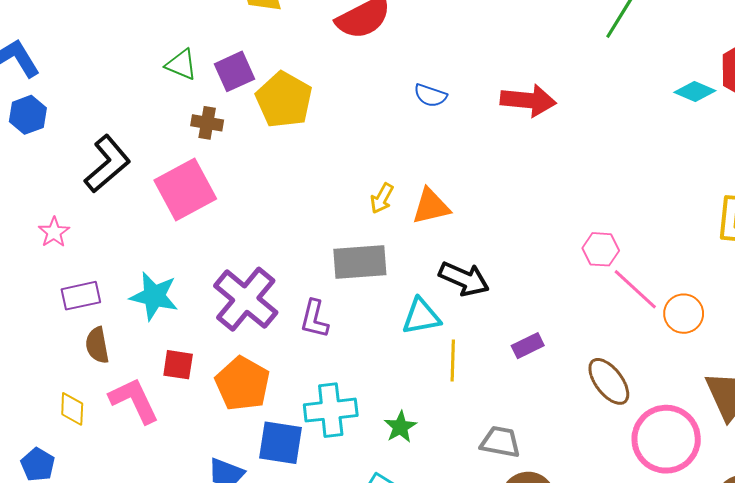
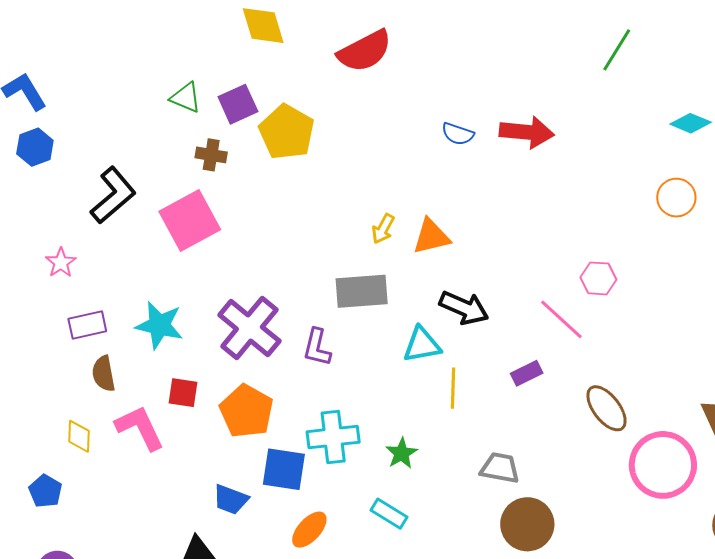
blue semicircle: (430, 95) -> (458, 134), moved
pink line: (635, 289) -> (561, 319), moved
orange circle: (684, 314) -> (676, 198), moved

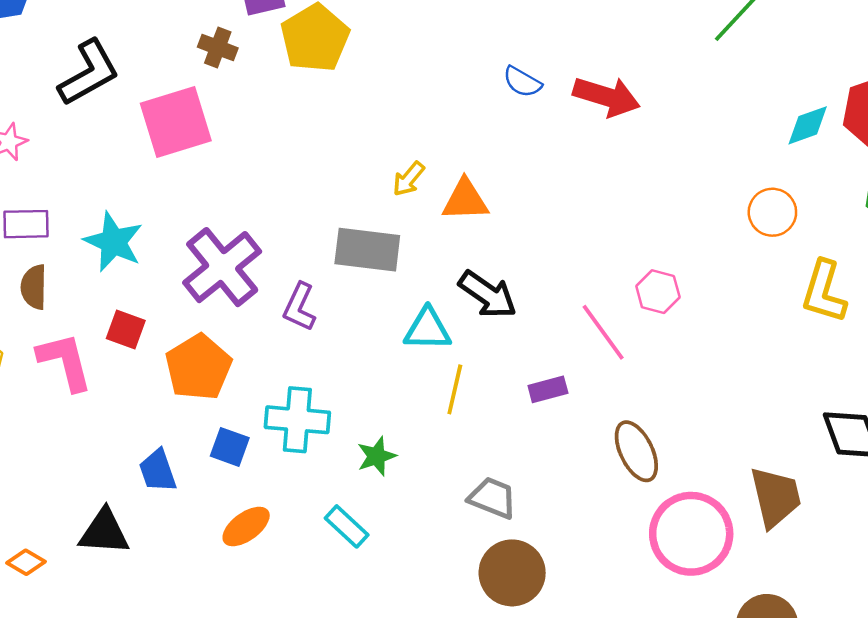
cyan diamond: (691, 123) -> (808, 125), turned -54
blue square: (284, 469) -> (230, 447), size x0.7
blue trapezoid: (231, 500) -> (158, 471), turned 39

